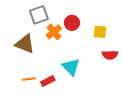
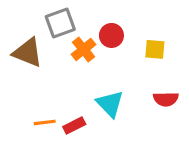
brown triangle: (25, 44) -> (28, 53), moved
red semicircle: (110, 55) -> (166, 99), moved

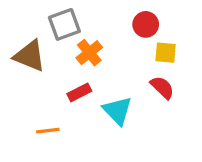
red circle: (111, 35) -> (146, 24), moved
red semicircle: (166, 99) -> (162, 87), moved, turned -135
red rectangle: (74, 126) -> (79, 92), moved

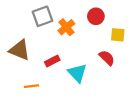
orange cross: (89, 53) -> (66, 27), moved
yellow square: (166, 53) -> (118, 35), moved
brown triangle: (30, 56) -> (20, 50), moved

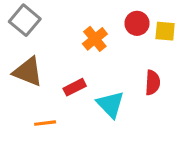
gray square: (42, 16) -> (25, 20), moved, turned -30
yellow square: (118, 35) -> (165, 31), moved
red semicircle: (107, 58) -> (153, 83), turned 49

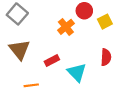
red circle: (137, 23) -> (84, 11), moved
yellow square: (165, 31) -> (105, 22), moved, turned -32
brown triangle: (28, 72) -> (19, 50), turned 30

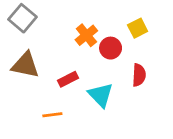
red circle: (84, 11) -> (111, 48), moved
brown triangle: (19, 50) -> (25, 65), turned -40
orange line: (31, 85) -> (52, 115), moved

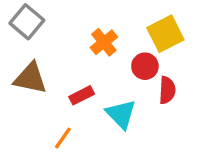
yellow square: (138, 28) -> (165, 34), size x1.5
red circle: (111, 48) -> (145, 66), moved
orange line: (52, 115) -> (63, 138), turned -48

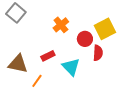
yellow square: (165, 34) -> (105, 29), moved
brown triangle: (30, 78) -> (18, 64), moved

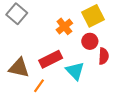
yellow square: (105, 29) -> (93, 16), moved
red rectangle: (48, 56) -> (51, 59), size x1.5

